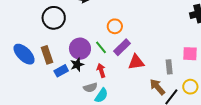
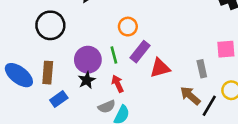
green line: (101, 47) -> (114, 55), turned 32
brown rectangle: (47, 55) -> (48, 73), turned 30
blue rectangle: (61, 71) -> (59, 99), moved

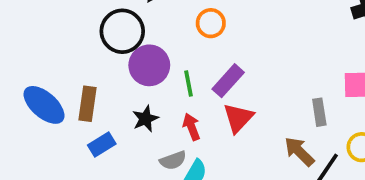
black circle: (50, 25) -> (122, 31), moved
orange circle: (128, 27) -> (211, 23), moved
purple circle: (88, 60) -> (149, 65), moved
red triangle: (160, 68) -> (238, 118), moved, turned -35

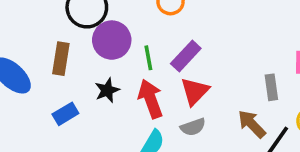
brown rectangle: (88, 104) -> (61, 59), moved
red arrow: (191, 127) -> (150, 99), size x1.5
gray semicircle: (173, 160) -> (193, 127), moved

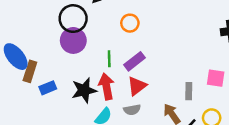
purple circle: (112, 40) -> (73, 40), moved
brown rectangle: (61, 59) -> (30, 71), moved
black star: (107, 90) -> (84, 90), moved, size x1.5

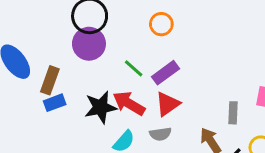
green line: (109, 59) -> (134, 68), turned -49
brown rectangle: (30, 71) -> (50, 80), moved
red arrow: (106, 86) -> (129, 103), turned -50

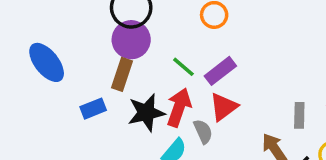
brown rectangle: (50, 80) -> (122, 74), moved
red arrow: (129, 103) -> (179, 107), turned 80
gray semicircle: (160, 134) -> (203, 131), moved, turned -105

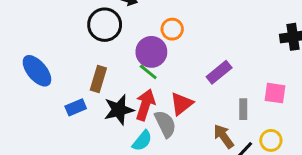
purple circle: (131, 40) -> (151, 52), moved
purple rectangle: (220, 71) -> (219, 72), moved
gray semicircle: (203, 131) -> (165, 124), size x1.4

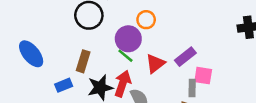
pink square: (275, 93) -> (203, 76), moved
red triangle: (182, 104) -> (155, 64), moved
gray rectangle: (243, 109) -> (192, 88), moved

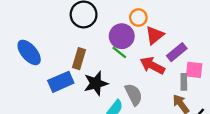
red triangle: (155, 64) -> (155, 35), moved
red arrow: (123, 84) -> (152, 65), moved, turned -80
blue rectangle: (64, 85) -> (61, 82), size x1.5

